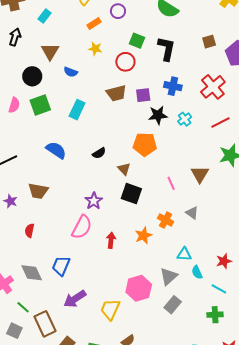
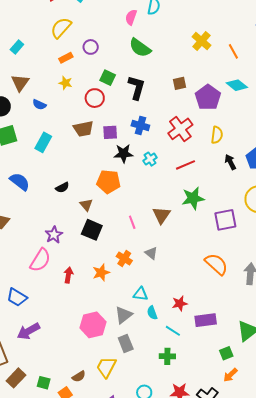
blue trapezoid: (61, 266) -> (17, 297), turned -85
gray rectangle: (173, 305) -> (126, 343), turned -66
yellow trapezoid: (110, 309) -> (106, 367), moved

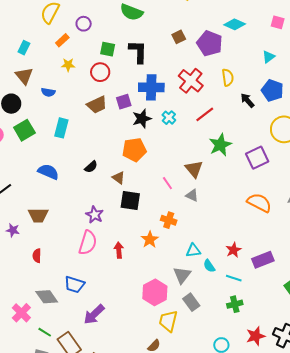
cyan rectangle: (17, 47) -> (24, 48), moved
blue cross: (140, 125) -> (151, 87), size x1.4
gray triangle: (151, 253) -> (192, 195), moved
yellow trapezoid: (106, 367) -> (168, 321), moved

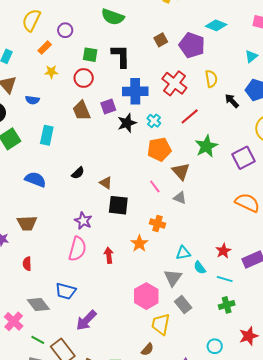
brown trapezoid: (97, 105) -> (82, 111), turned 95
orange pentagon: (134, 150) -> (159, 149), moved

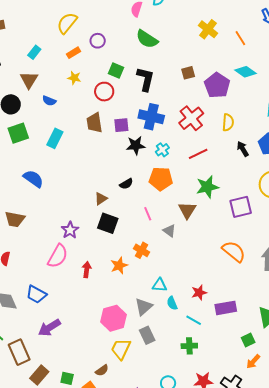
brown triangle: (181, 171) -> (187, 210), moved
black semicircle: (78, 173) -> (126, 184), moved
brown triangle: (106, 183) -> (101, 199), turned 40

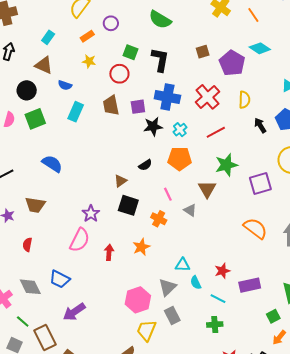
brown triangle: (29, 80) -> (44, 65), turned -36
cyan rectangle: (55, 138) -> (76, 112), moved
orange cross: (142, 250) -> (159, 219), moved

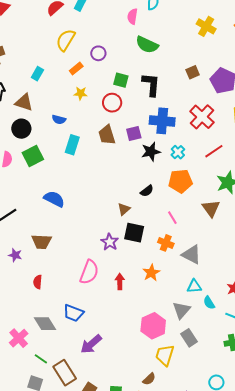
brown triangle: (44, 65) -> (24, 102), moved
gray triangle: (190, 210) -> (191, 255), moved, size x1.5
purple star: (91, 214) -> (110, 242), moved

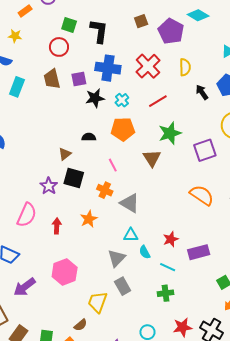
yellow star: (81, 93) -> (15, 36), moved
black semicircle: (147, 191) -> (89, 137), turned -144
pink hexagon: (153, 326) -> (65, 272), moved

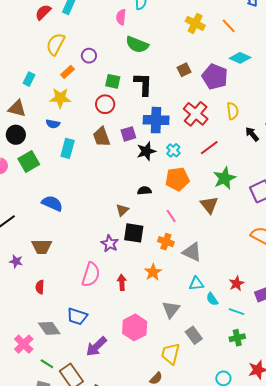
yellow star: (15, 36) -> (60, 98), size x1.5
gray triangle: (117, 258) -> (171, 309), moved

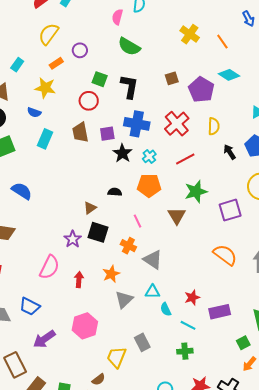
black star: (146, 151) -> (122, 153), turned -30
gray triangle: (171, 309) -> (124, 300), moved

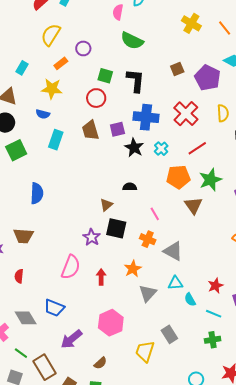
orange pentagon: (149, 185) -> (178, 177), moved
blue semicircle: (22, 191) -> (37, 193), turned 65
brown semicircle: (99, 379) -> (100, 363), moved

